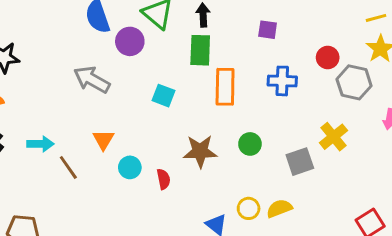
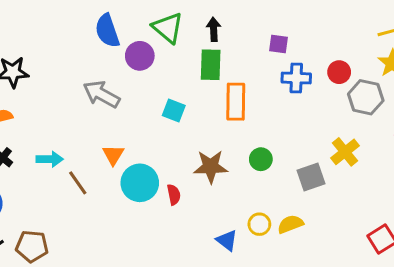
blue cross: (282, 81) -> (296, 78), moved
cyan circle: (130, 167) -> (140, 183), size x1.6

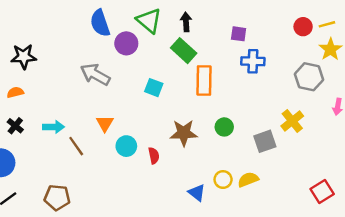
green rectangle: (211, 65) -> (184, 51), turned -50
red circle: (339, 72) -> (303, 27), moved
cyan circle: (140, 183) -> (126, 146), size x0.7
brown pentagon: (32, 246) -> (57, 197), moved

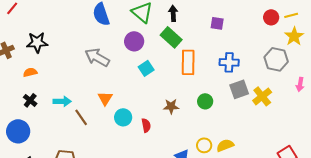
purple circle: (126, 43) -> (134, 41), moved
blue cross: (253, 61) -> (229, 62), moved
cyan square: (154, 88) -> (146, 68), turned 35
brown star: (184, 133) -> (171, 106), size x0.7
gray square: (265, 141) -> (239, 89), moved

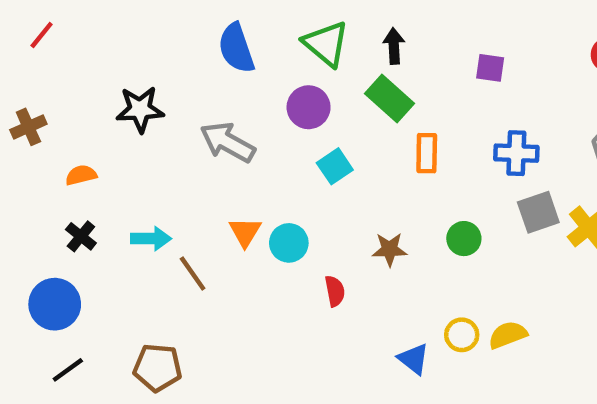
black star: (37, 42) -> (140, 109), moved
orange rectangle: (188, 62) -> (427, 153), size x0.7
cyan circle: (123, 117) -> (289, 243), moved

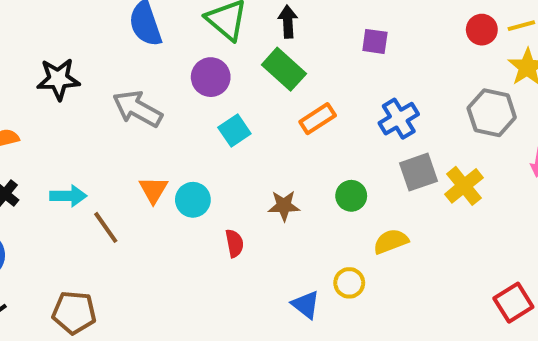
orange rectangle: (427, 153) -> (318, 119), turned 56
blue cross: (516, 153) -> (399, 119), turned -33
yellow semicircle: (508, 335) -> (391, 241), moved

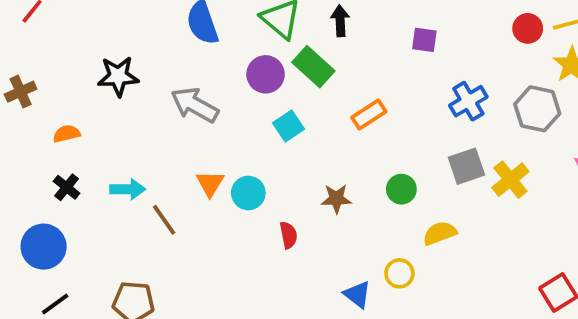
green rectangle: (284, 69) -> (313, 67), moved
blue cross: (399, 119) -> (468, 101), moved

